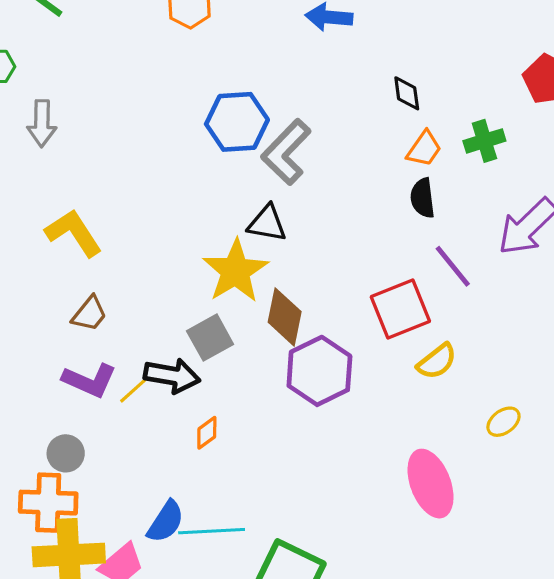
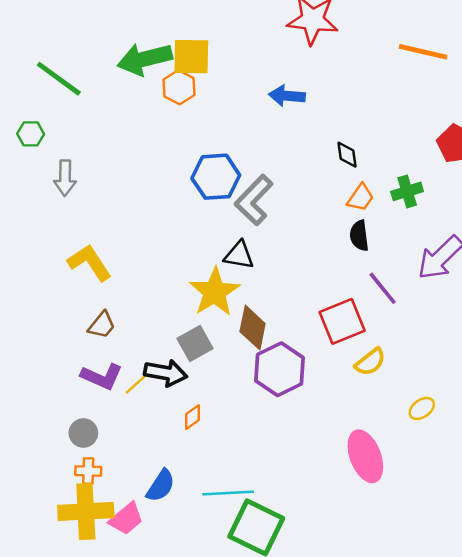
orange cross: (48, 503) -> (88, 471), moved, size x0.6
cyan line: (212, 531) -> (228, 493), moved

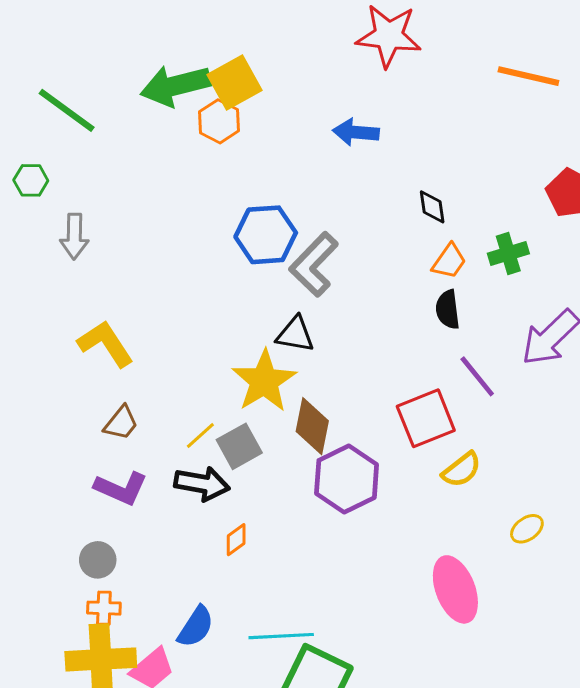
yellow square: (191, 57) -> (235, 82), turned -30
yellow line: (136, 384) -> (200, 435), moved

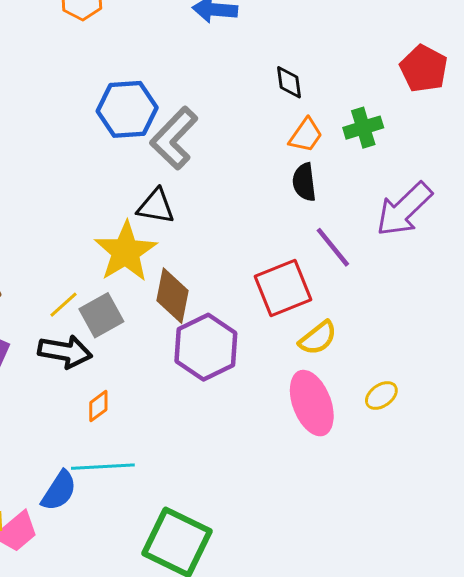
pink ellipse: (455, 589) -> (312, 403), moved
cyan line: (281, 636) -> (103, 467), moved

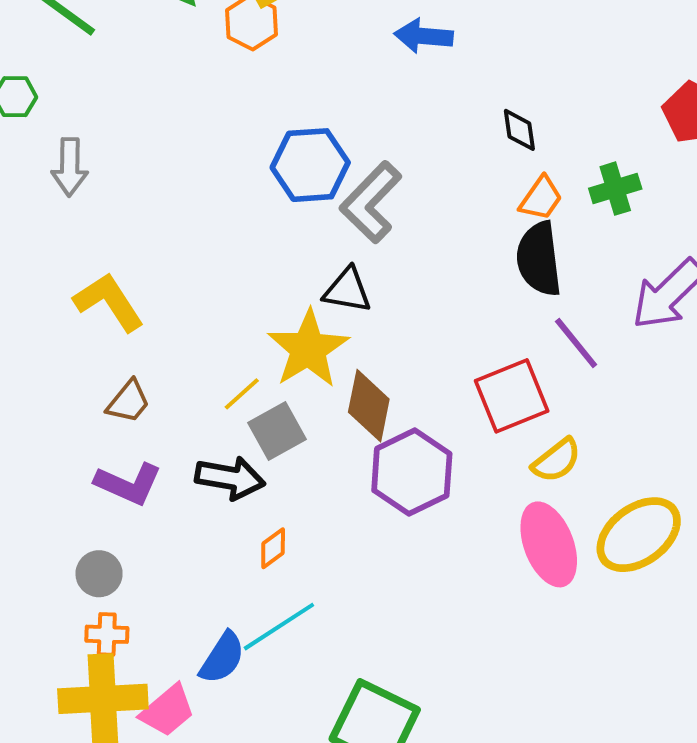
black semicircle: (304, 182) -> (539, 259), size x1.5
yellow line: (64, 305) -> (242, 394), moved
yellow ellipse: (381, 395) -> (639, 535), size x2.0
cyan line: (103, 467) -> (279, 627), turned -30

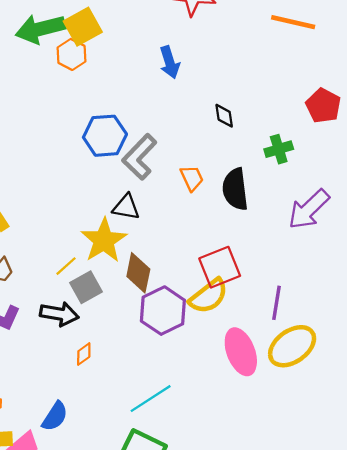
blue arrow: (424, 36) -> (170, 62), turned -112
orange trapezoid: (541, 198) -> (192, 178), moved, turned -60
purple line: (576, 343) -> (276, 303), moved, turned 48
yellow semicircle: (557, 460) -> (209, 296), moved, size x1.4
cyan line: (279, 627) -> (151, 399), moved

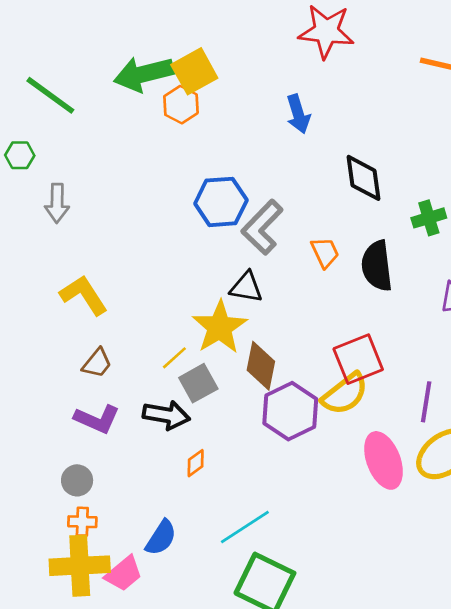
black diamond: (224, 116) -> (364, 178), size x1.6
cyan line: (151, 399) -> (245, 527), moved

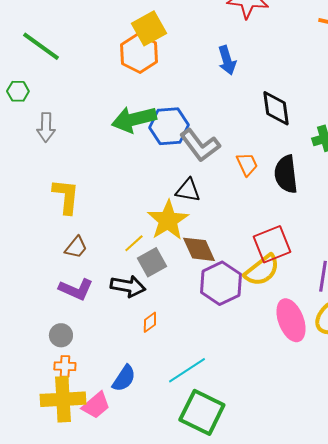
green arrow: (144, 74) -> (134, 119), moved
orange hexagon: (181, 105) -> (139, 53), size x1.4
gray L-shape: (262, 227) -> (200, 145), turned -81
yellow L-shape: (84, 295) -> (66, 196), turned 39
brown diamond: (261, 366) -> (199, 249), turned -36

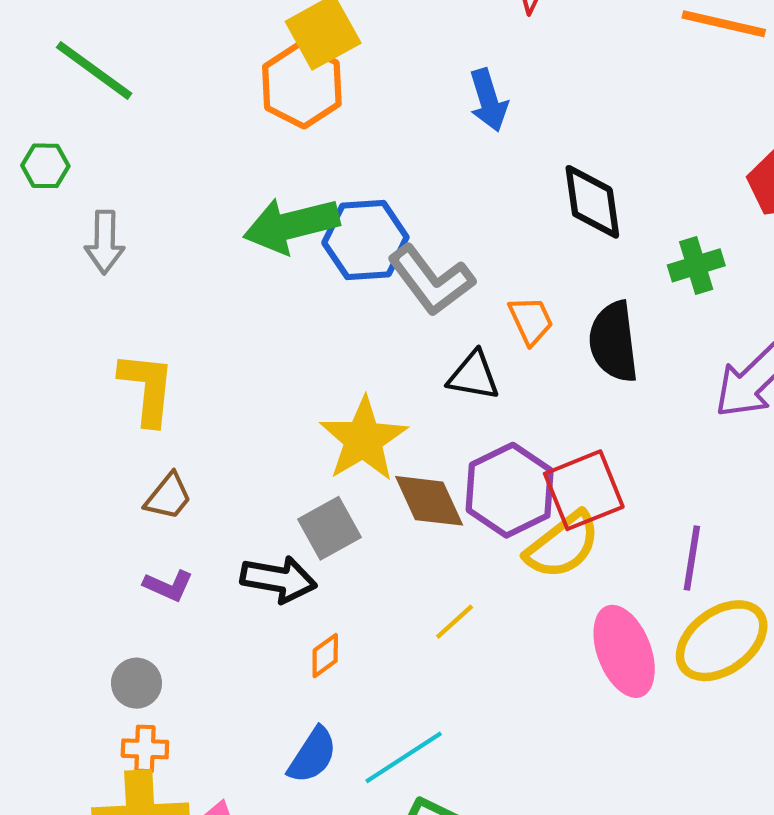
black triangle: (188, 190) -> (474, 376), moved
yellow line: (134, 243) -> (455, 622), moved
purple hexagon: (221, 283) -> (510, 490), moved
purple L-shape: (76, 289) -> (168, 586), size x0.7
blue semicircle: (124, 378) -> (312, 755), moved

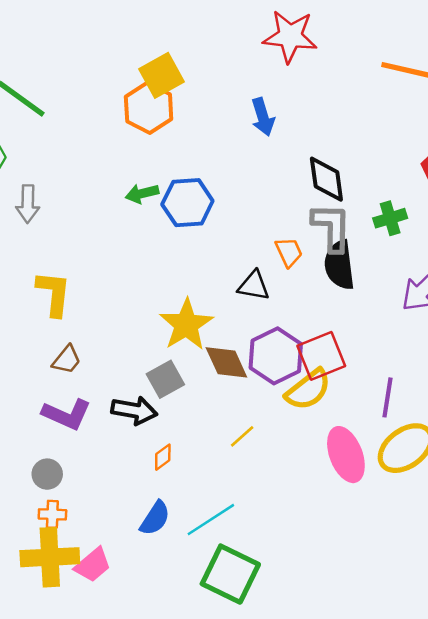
green arrow: (291, 225) -> (142, 194), size x0.6
gray L-shape: (431, 280) -> (332, 227), moved, turned -142
purple L-shape: (168, 586) -> (67, 414), size x1.6

